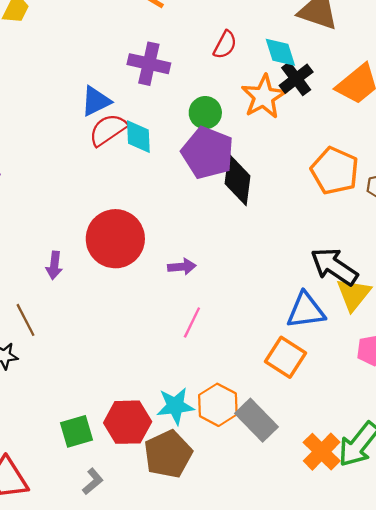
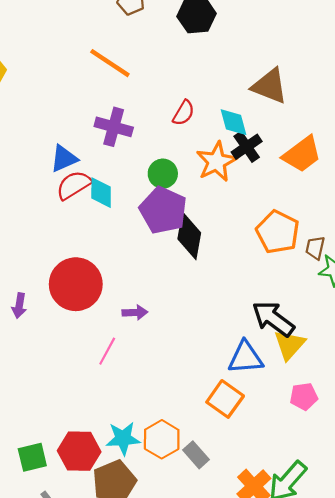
pink line: (192, 323) -> (107, 351), moved
gray rectangle: (256, 420) -> (196, 455), size x0.7

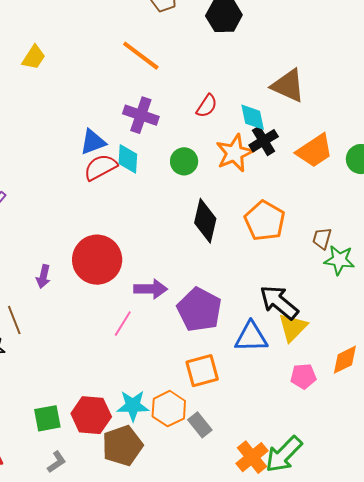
cyan diamond: (101, 193) -> (128, 159), moved
purple pentagon: (163, 210) -> (199, 310), moved
orange pentagon: (278, 232) -> (265, 221), moved
purple arrow: (135, 312) -> (151, 289), size x1.4
orange square: (225, 399) -> (202, 371), moved, turned 36

